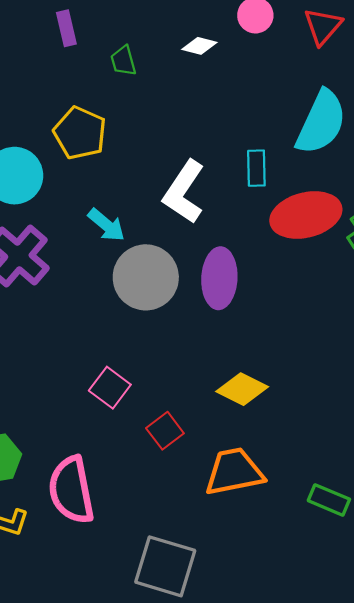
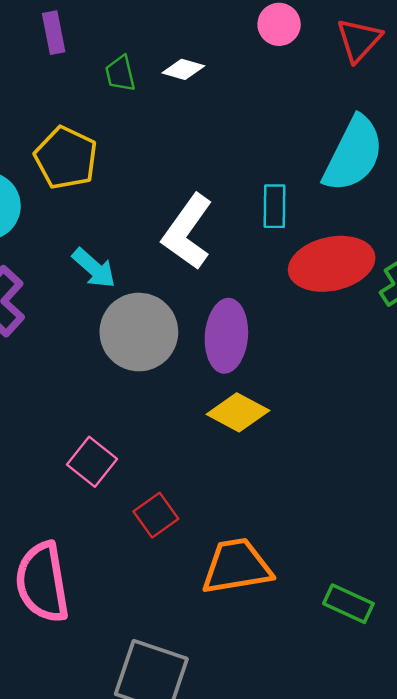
white diamond: (199, 46) -> (183, 69), moved
yellow diamond: (242, 389) -> (238, 412), moved

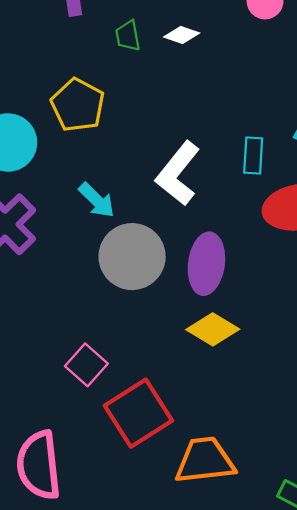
red square: (156, 515) -> (138, 413), size x1.8

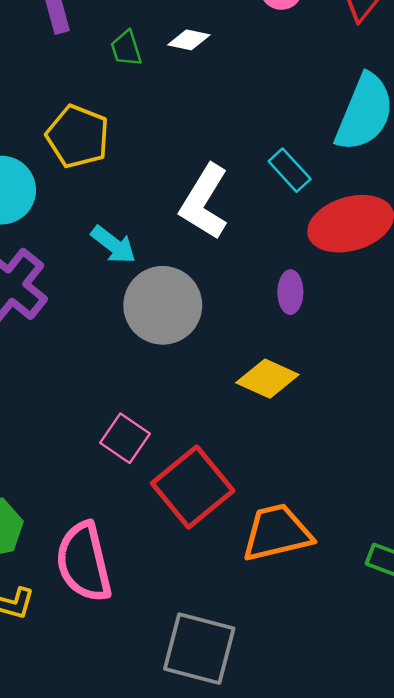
cyan rectangle: (253, 156) -> (290, 170), turned -39
purple ellipse: (206, 264) -> (290, 292), moved, size x0.6

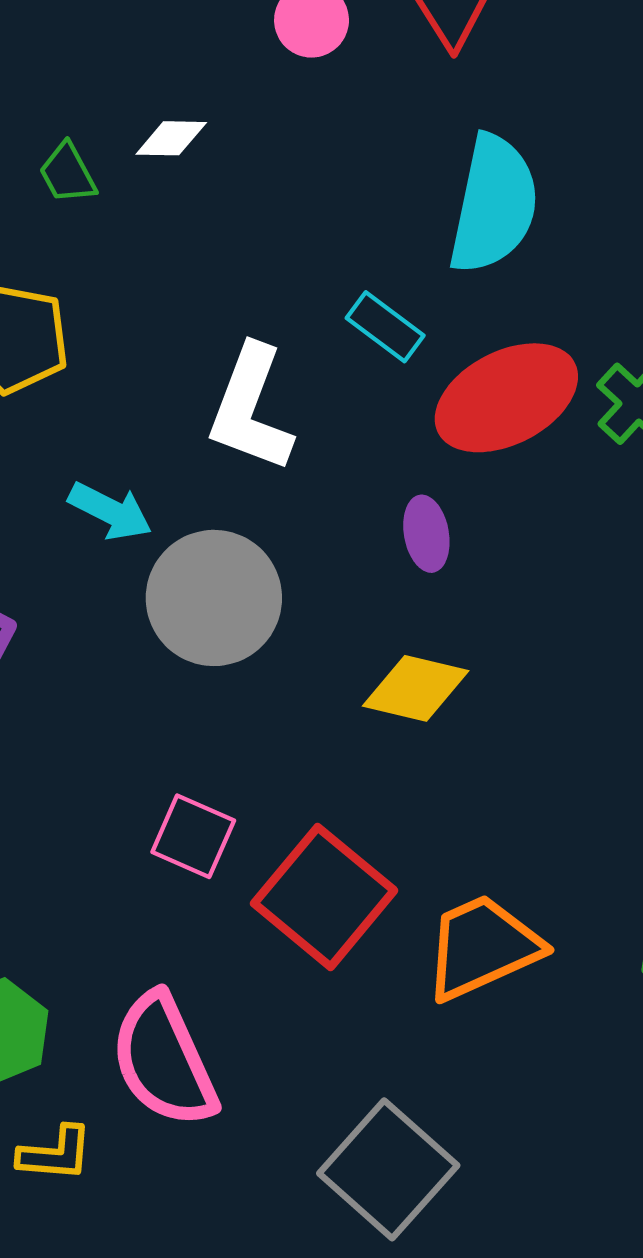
gray square: (199, 649) -> (388, 1169), turned 38

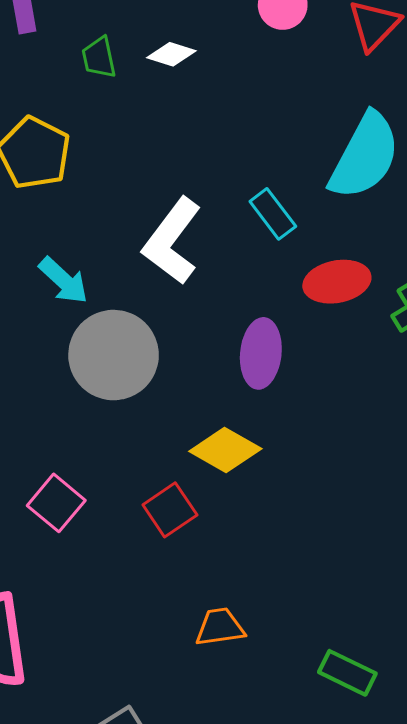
red ellipse: (506, 398) -> (337, 282), size x0.7
purple ellipse: (426, 534) -> (261, 353), size x1.4
red square: (324, 897) -> (170, 510), moved, size x0.6
orange trapezoid: (482, 947) -> (220, 627), size x0.6

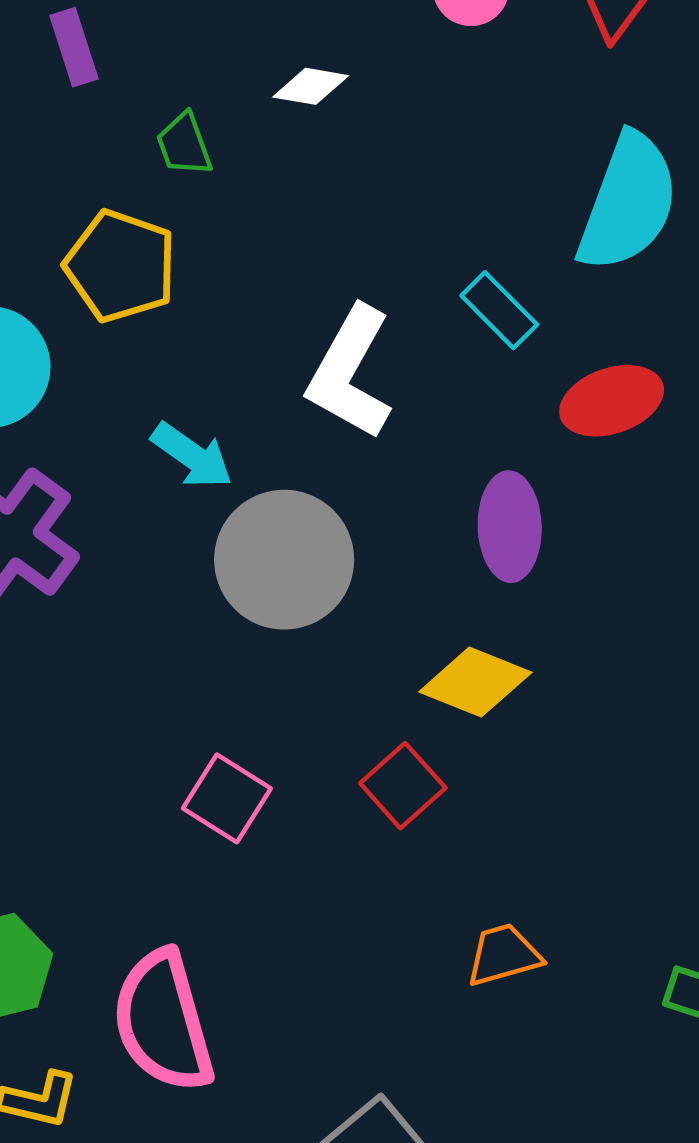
green trapezoid: (99, 57) -> (184, 145), moved

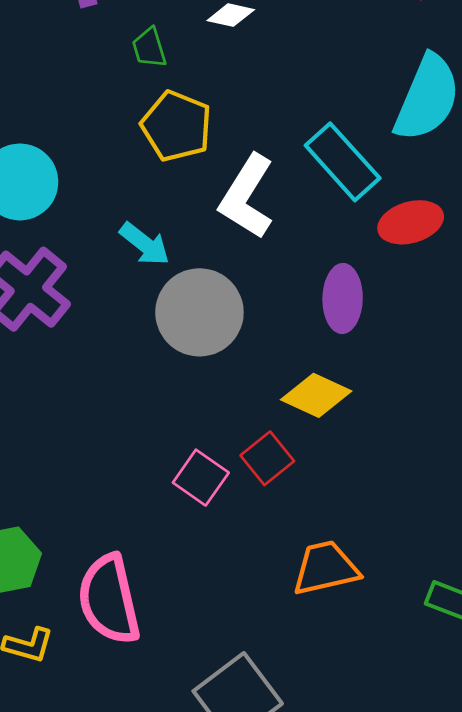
yellow pentagon: (121, 266) -> (176, 126), moved
cyan rectangle: (499, 310) -> (343, 162), size x1.6
pink square: (227, 798) -> (201, 478), moved
orange trapezoid: (504, 955) -> (326, 568), size x1.4

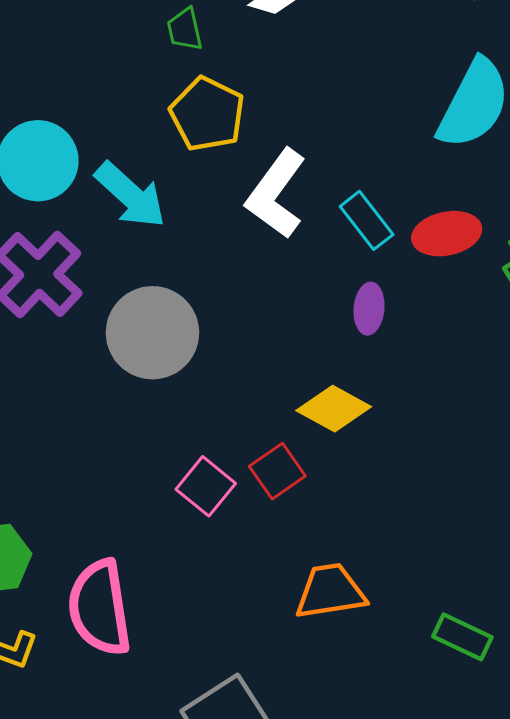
cyan rectangle: (343, 162) -> (367, 220), moved, size x0.7
cyan arrow: (145, 244) -> (130, 195), moved, size x1.4
purple ellipse: (343, 299) -> (369, 309), size x0.7
gray circle: (199, 312) -> (152, 333), moved

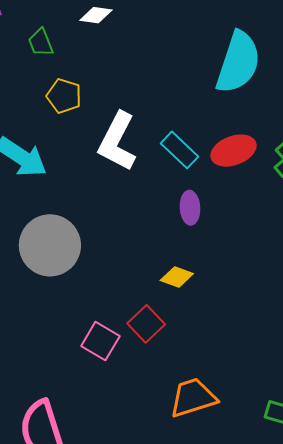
yellow pentagon: (207, 114) -> (64, 96), size x0.7
yellow diamond: (334, 409) -> (177, 277), size x0.7

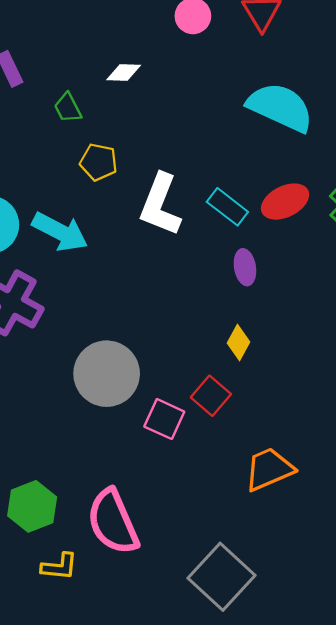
cyan semicircle: (238, 62) -> (280, 107), turned -78
gray circle: (50, 245) -> (107, 374), moved
yellow diamond: (177, 277) -> (239, 342), turned -76

